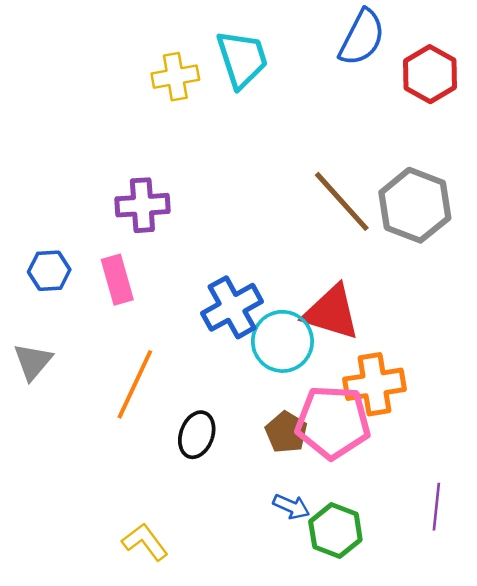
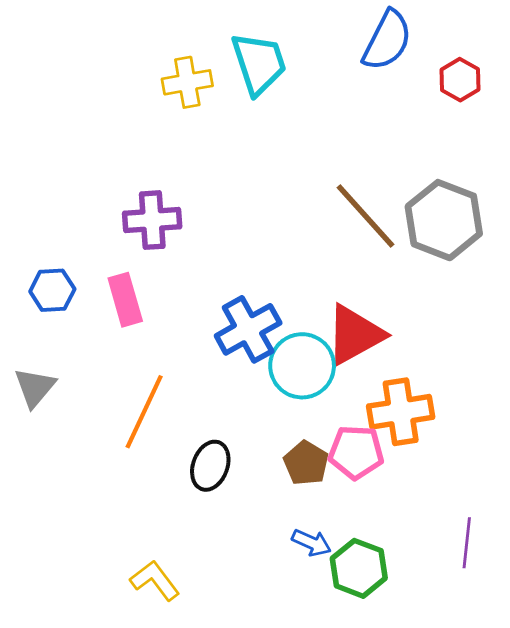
red hexagon: (430, 74) -> (460, 80), size x0.7
red triangle: (332, 312) -> (355, 335), turned -46
pink pentagon: (333, 422) -> (356, 452), size x0.7

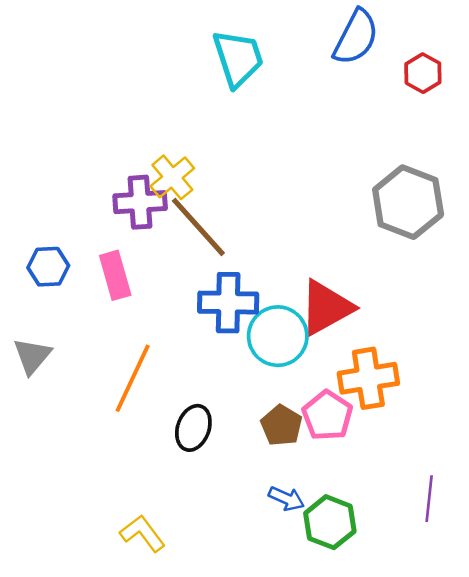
yellow cross: (187, 82) -> (172, 177), moved, turned -30
brown line: (366, 216) -> (198, 227), moved
blue cross: (248, 329) -> (228, 303), turned 30
pink pentagon: (356, 452) -> (327, 416), turned 30

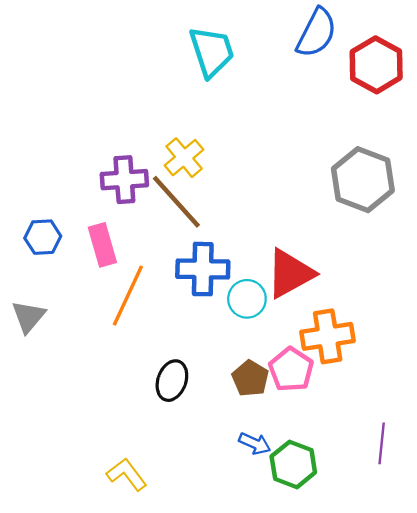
red hexagon: (423, 73) -> (376, 65), size x1.6
yellow cross: (172, 177) -> (184, 158), moved
cyan circle: (278, 336) -> (247, 299), size x0.7
orange line: (133, 378) -> (128, 296), moved

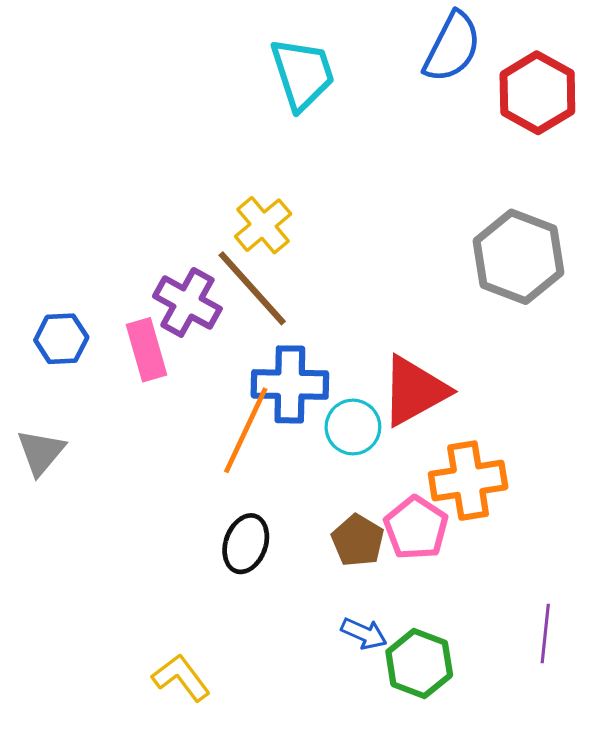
purple cross: (124, 180) -> (187, 302), moved, turned 33
orange line: (128, 296) -> (246, 430), moved

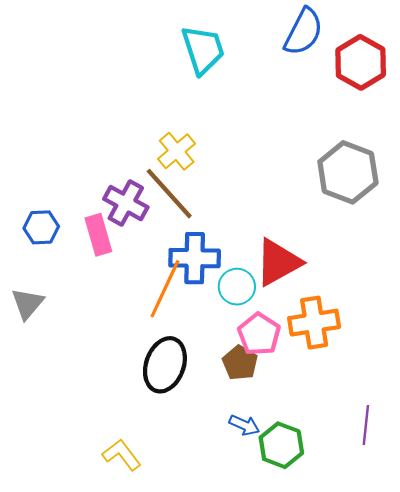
pink pentagon: (416, 528) -> (259, 334), moved
black ellipse: (246, 544) -> (165, 365), size x1.4

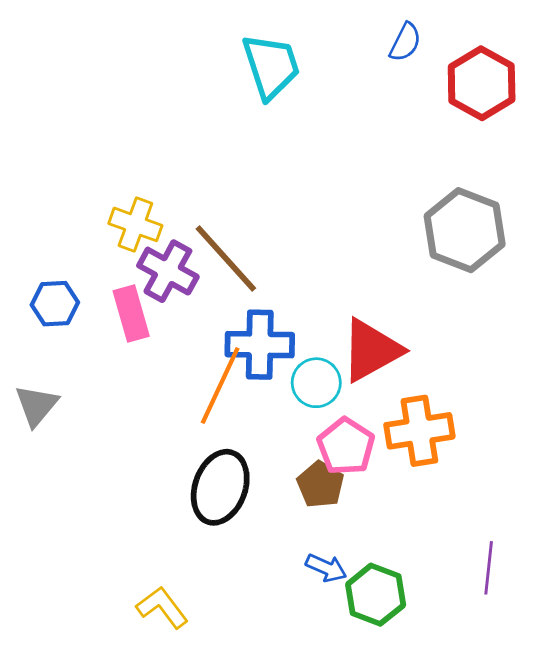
blue semicircle: (303, 32) -> (405, 42), size x0.6
yellow cross: (177, 151) -> (135, 224), moved, turned -30

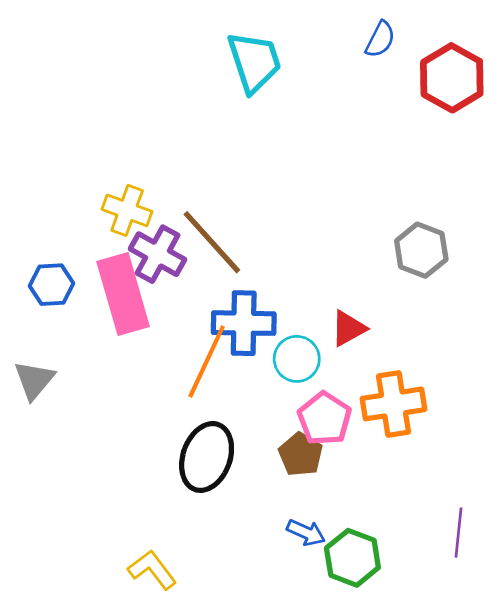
gray hexagon: (465, 230) -> (421, 250), moved, size x0.7
pink rectangle: (131, 313) -> (123, 294), size x1.5
red triangle: (371, 350) -> (348, 328), size x0.6

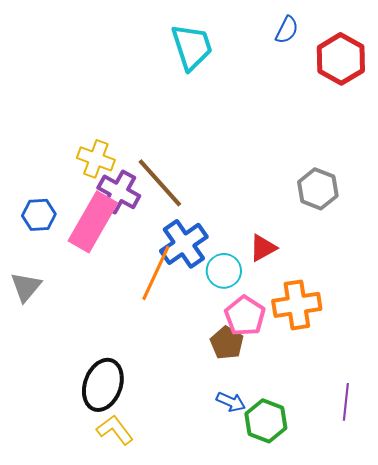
pink rectangle: (123, 294) -> (93, 222), turned 46
blue cross: (244, 323) -> (184, 244), turned -36
black ellipse: (207, 457) -> (103, 385), moved

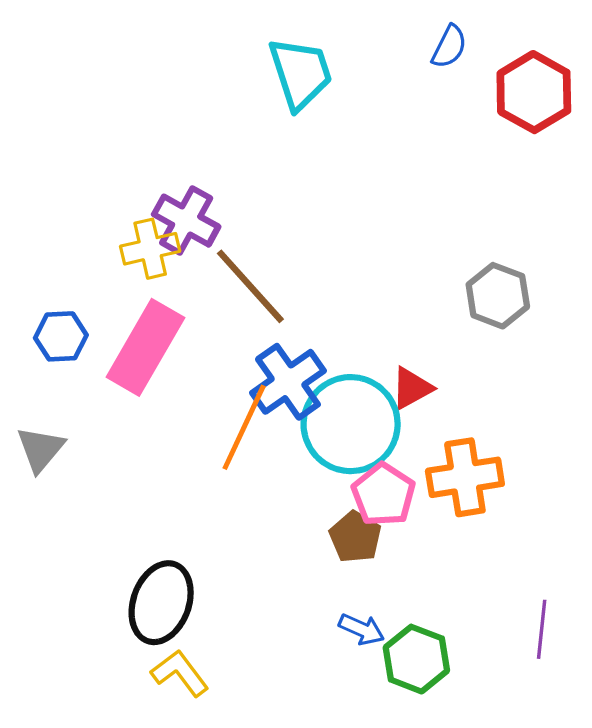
yellow cross: (96, 159) -> (150, 249), turned -33
purple cross: (119, 192) -> (186, 221), moved
cyan circle: (224, 271) -> (351, 424), size x1.8

